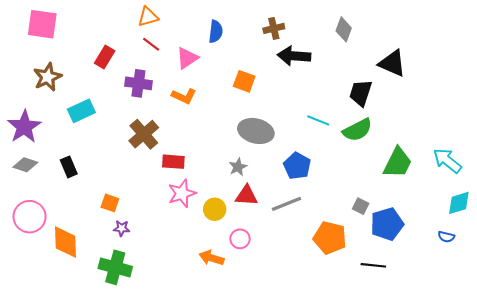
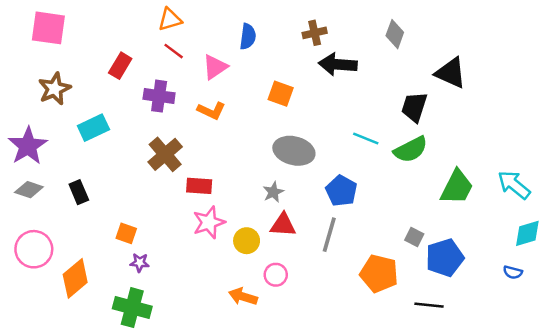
gray line: (287, 204) -> (329, 235), turned -52
orange diamond: (66, 242) -> (75, 278), turned 52

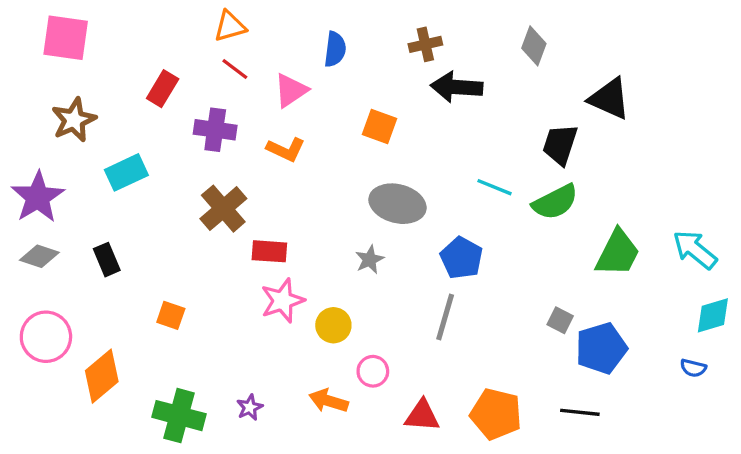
red triangle: (283, 225) -> (422, 416), moved
purple star: (140, 263) -> (250, 407), moved, turned -30
orange pentagon: (379, 274) -> (496, 414), moved

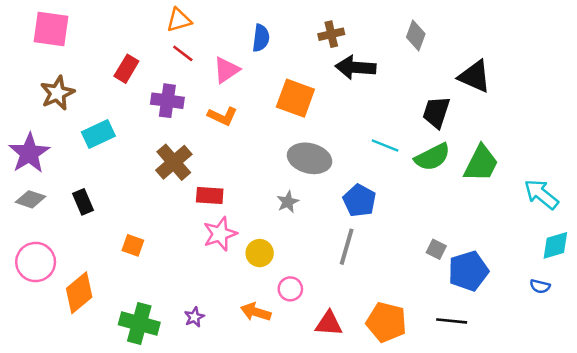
orange square: (379, 126) -> (295, 98), size x1.4
green trapezoid: (618, 253) -> (481, 163), moved

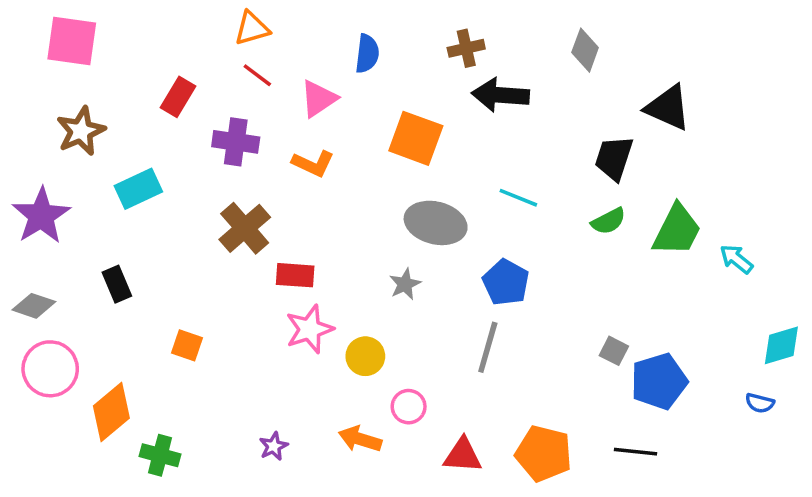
cyan line: (385, 146) -> (518, 198), moved
green semicircle: (432, 157) -> (608, 221), size x0.7
cyan arrow: (541, 194) -> (736, 259), moved, size x0.7
gray diamond: (30, 199) -> (34, 306), moved
green cross: (139, 323) -> (160, 455), moved, size x0.7

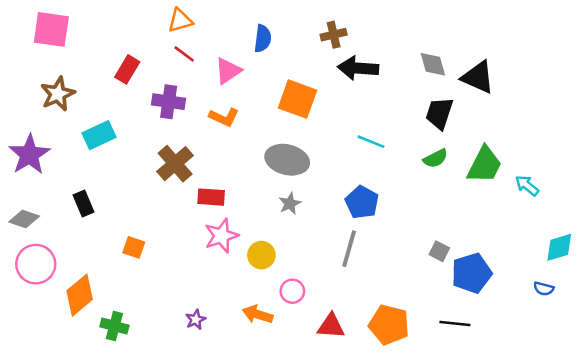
gray diamond: (585, 50) -> (433, 64), moved, turned -36
gray ellipse: (436, 223) -> (287, 160), moved

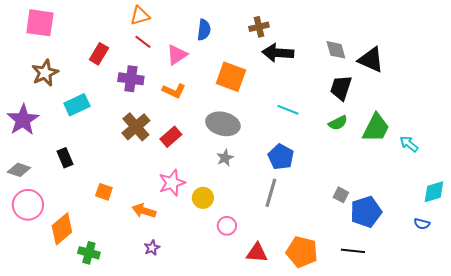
red rectangle: (211, 197) -> (171, 137), moved, turned -45
orange arrow: (258, 314) -> (144, 211), moved

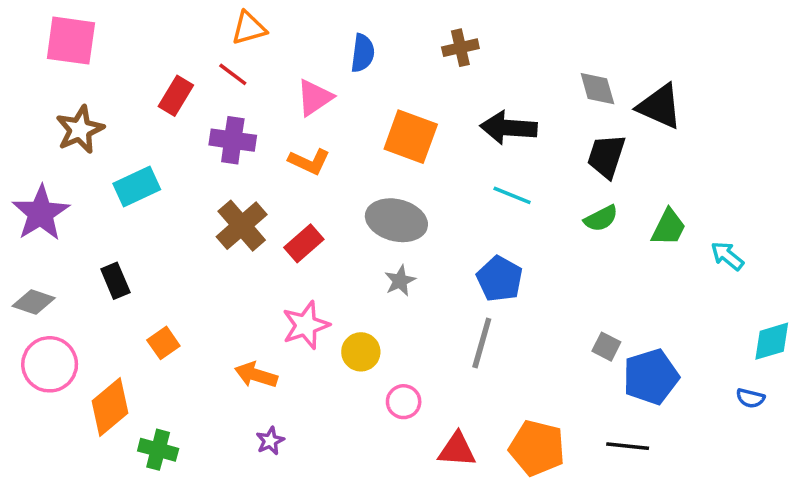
red line: (143, 42) -> (233, 74), moved
black arrow: (278, 53) -> (508, 128), moved
green trapezoid: (376, 128) -> (669, 227), size x0.7
orange square: (104, 192) -> (163, 343), moved, turned 36

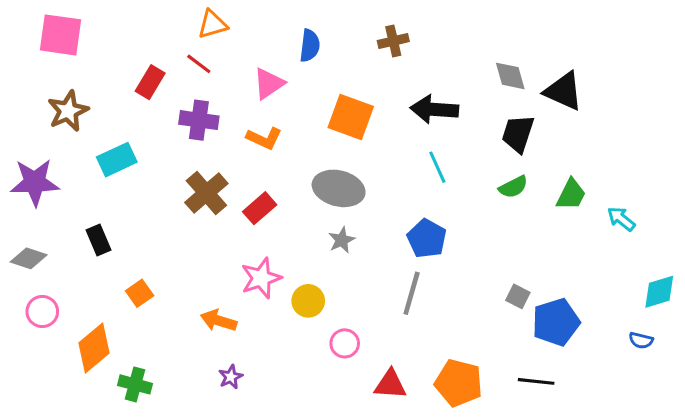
cyan line: (512, 195) -> (437, 167), turned 44
purple star: (41, 213) -> (35, 182), turned 30
pink circle: (50, 364) -> (42, 312), size x0.7

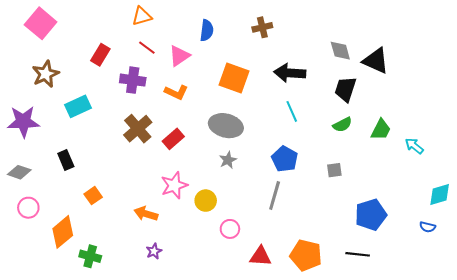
pink square: (61, 35) -> (41, 23), turned 32
red line: (199, 64) -> (147, 48), moved
gray square: (518, 296) -> (334, 170), moved, turned -35

